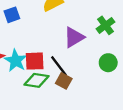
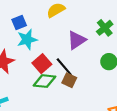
cyan star: (16, 61) -> (27, 39), moved, turned 30
red square: (35, 61) -> (42, 64), turned -36

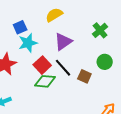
purple triangle: (77, 40) -> (63, 42), moved
brown square: (69, 80) -> (84, 76), moved

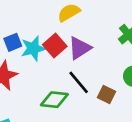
blue square: (20, 27) -> (13, 42), moved
red square: (42, 65) -> (55, 45), moved

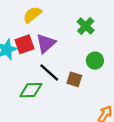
red square: (55, 45) -> (24, 44), turned 30

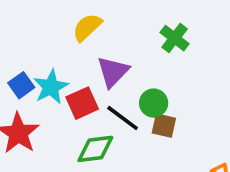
red square: (24, 44) -> (82, 103), moved
green circle: (95, 61) -> (154, 103), moved

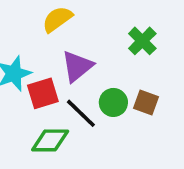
brown square: (164, 126) -> (146, 102), moved

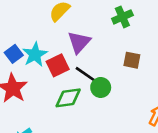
green cross: (142, 41) -> (122, 17), turned 30
green circle: (113, 102) -> (101, 87), moved

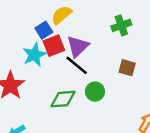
blue square: (14, 54) -> (44, 30), moved
red square: (58, 65) -> (54, 46), moved
black line: (87, 75) -> (77, 65), moved

